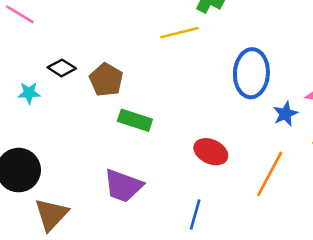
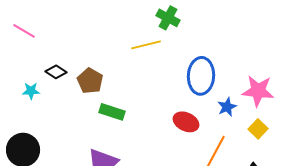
red ellipse: (211, 152) -> (186, 122), moved

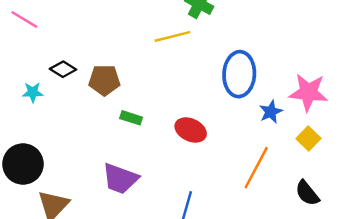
brown pentagon: (90, 81) -> (104, 80), turned -30
green rectangle: (112, 112) -> (131, 118), size x0.7
red ellipse: (186, 122) -> (191, 130), moved

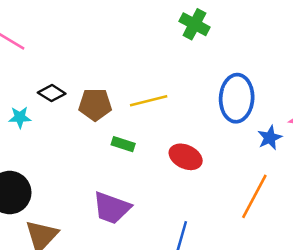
yellow line: (172, 36) -> (149, 101), moved

